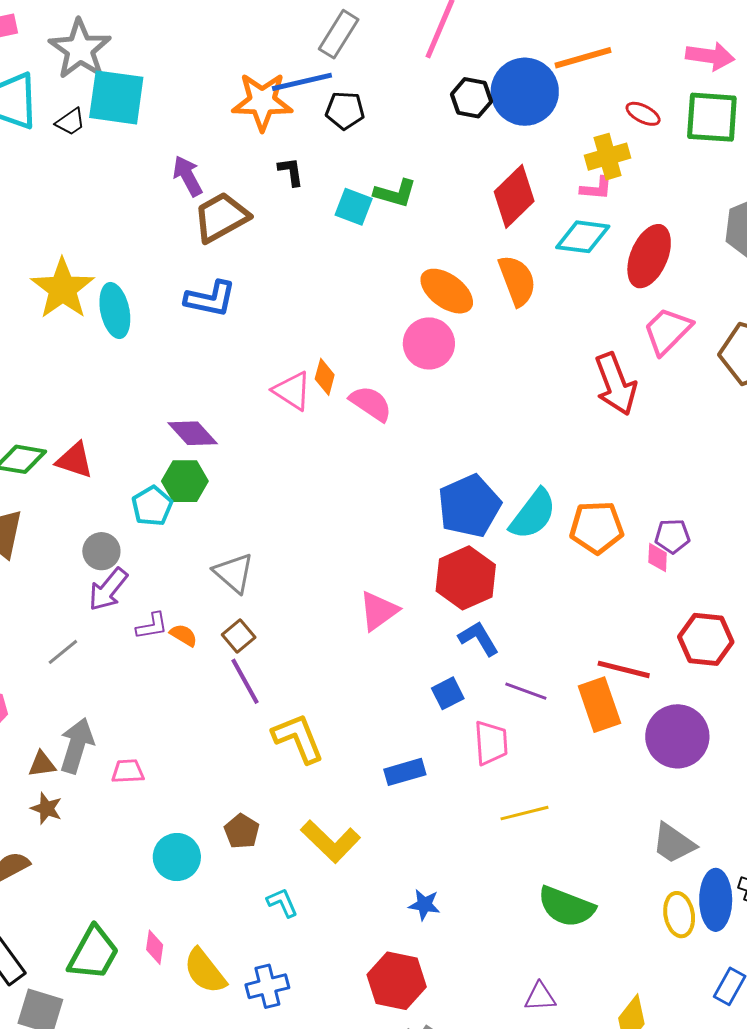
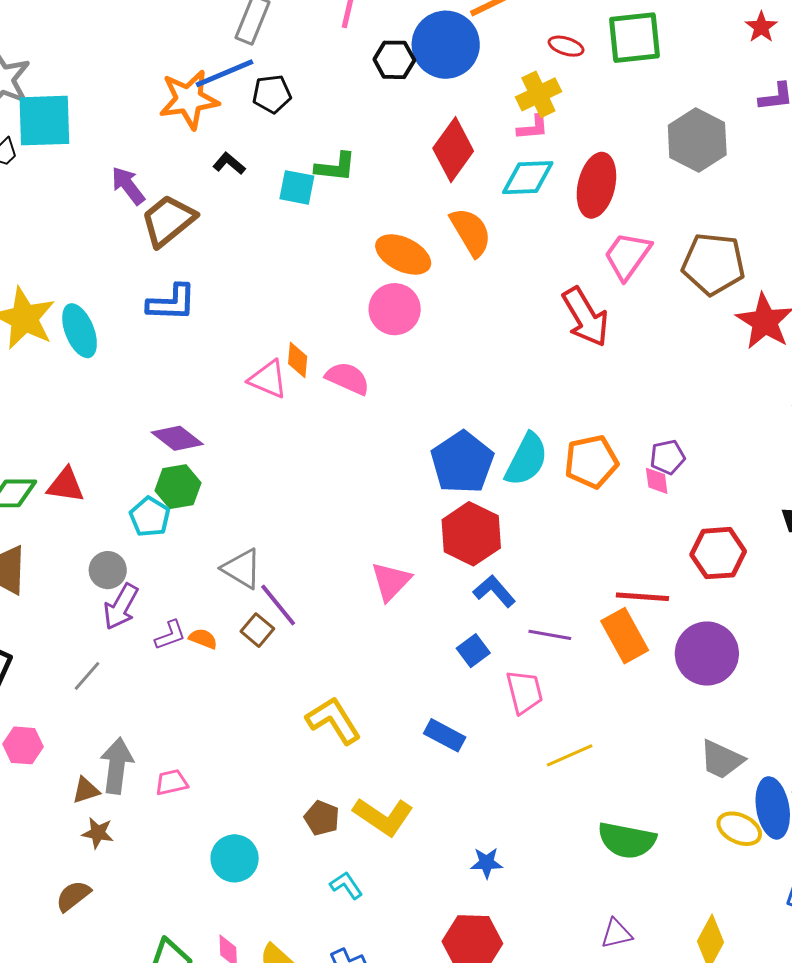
black L-shape: (291, 172) -> (229, 164), turned -32
purple line: (245, 681) -> (278, 605), moved
blue rectangle: (405, 772) -> (445, 735), turned 54
brown pentagon: (242, 831) -> (322, 818), moved
yellow ellipse: (679, 915) -> (739, 829), turned -45

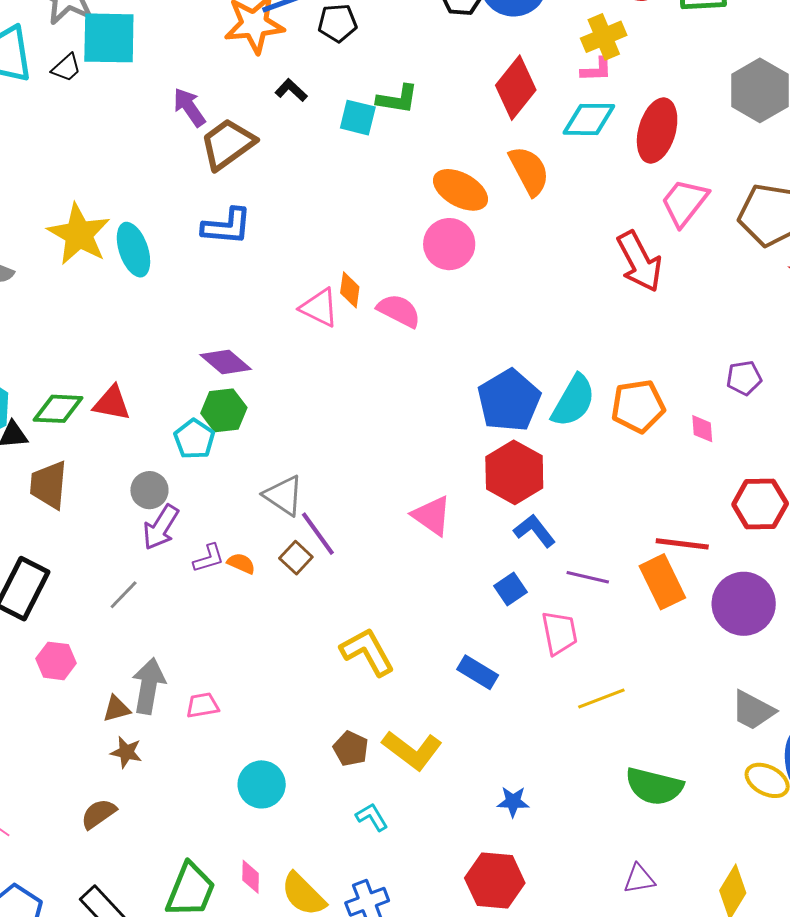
purple pentagon: (667, 457) -> (744, 378), moved
pink triangle: (391, 581) -> (432, 516), turned -42

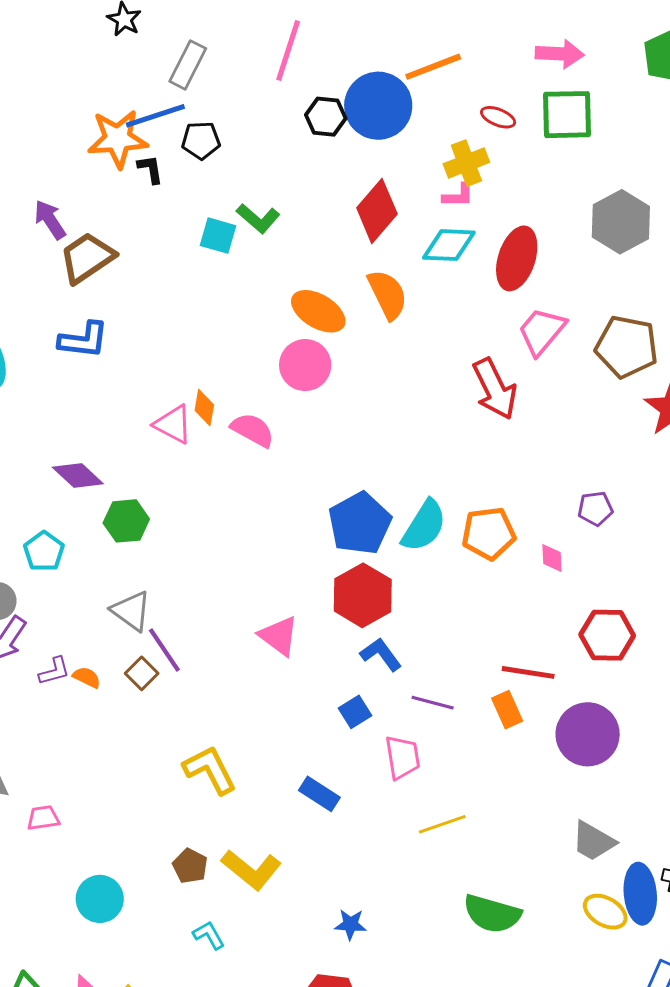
black L-shape: (291, 90) -> (150, 169), moved, turned 36
green L-shape: (397, 99) -> (258, 218), turned 30
green hexagon: (224, 410) -> (126, 521), moved
orange rectangle: (662, 582) -> (507, 710), size x0.7

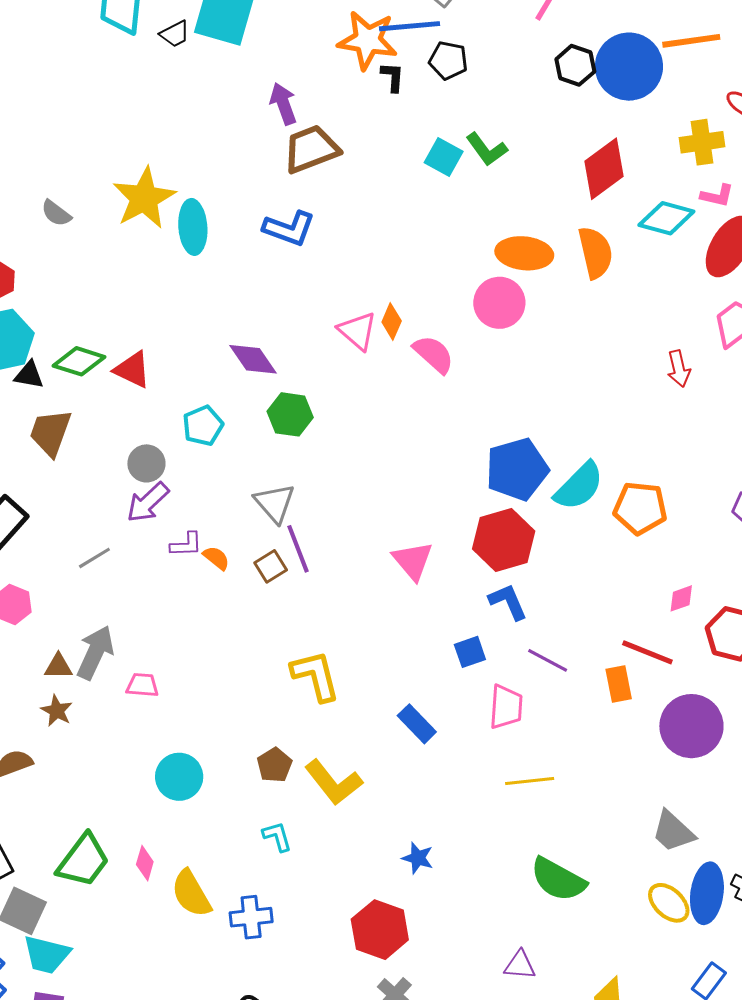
pink L-shape: (458, 196) -> (717, 196), moved
orange ellipse: (318, 311) -> (524, 253), turned -38
red arrow: (495, 389) -> (679, 369), size x0.6
pink diamond: (552, 558) -> (681, 598), moved, turned 60

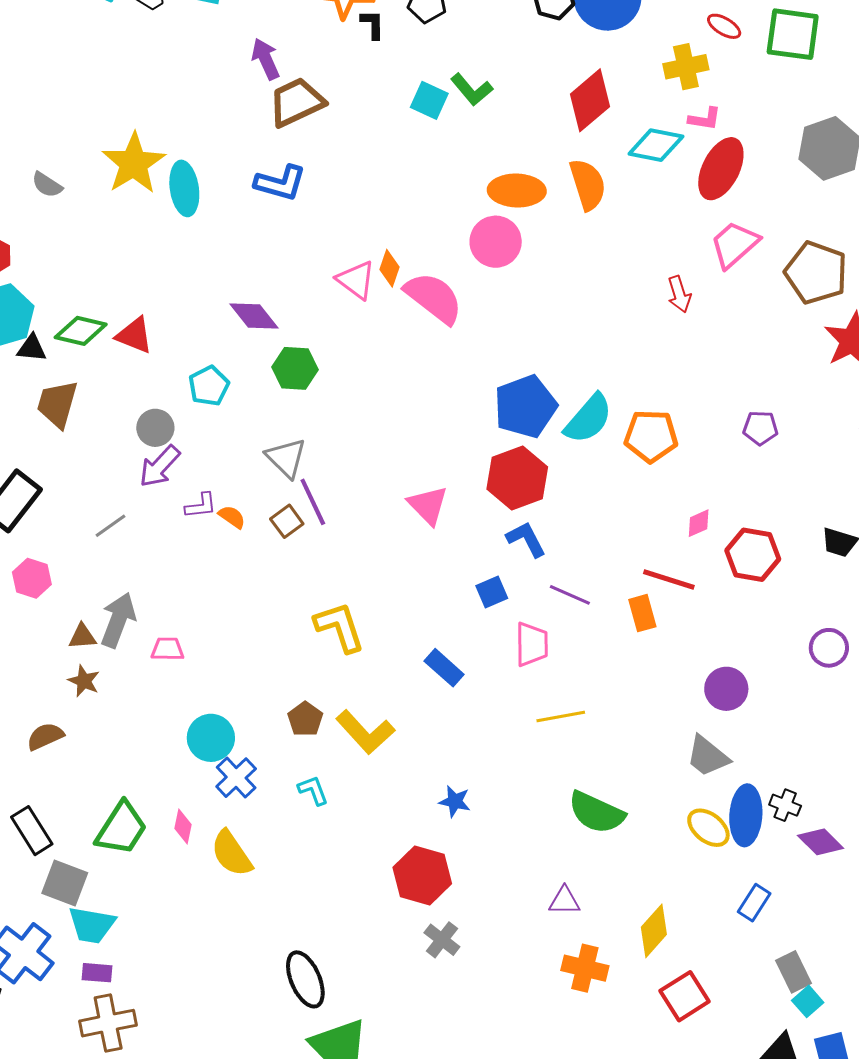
pink semicircle: (434, 354) -> (434, 298), size x1.4
purple circle: (691, 726) -> (726, 689), moved, size x0.7
blue cross: (251, 917) -> (236, 778), moved, turned -33

